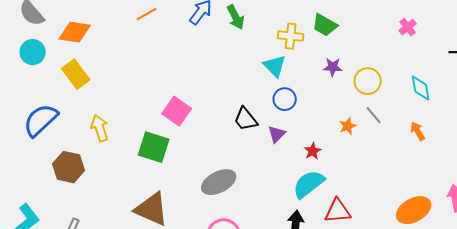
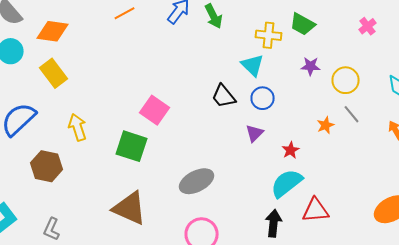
pink cross: (408, 27) -> (368, 26), moved
black trapezoid: (246, 119) -> (224, 96), moved

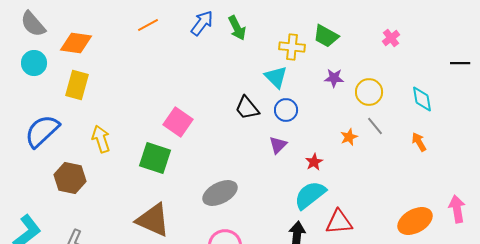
yellow rectangle: (54, 73) -> (77, 85), turned 52

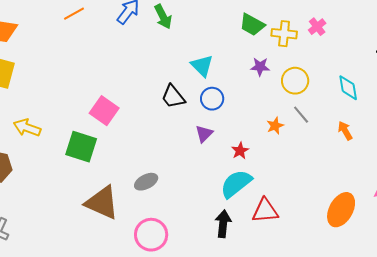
yellow cross: (292, 47) -> (284, 34), moved
yellow arrow: (101, 139) -> (27, 128), turned -52
gray ellipse: (220, 193) -> (146, 182), size x0.7
brown triangle: (153, 220) -> (102, 203), moved
orange ellipse: (415, 221) -> (341, 210), turned -32

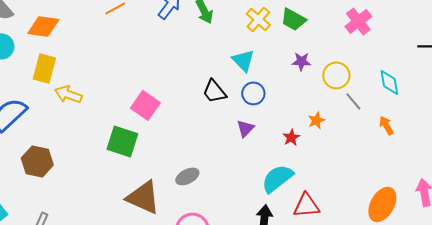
pink cross: (317, 27) -> (358, 21), size x1.5
yellow cross: (284, 34) -> (258, 19), moved, turned 35
gray line: (301, 115) -> (353, 101), moved
yellow arrow: (27, 128) -> (68, 94), moved
red star: (240, 151) -> (291, 137), moved

